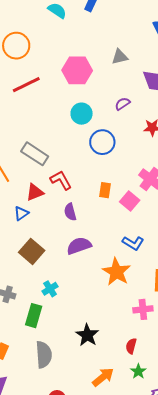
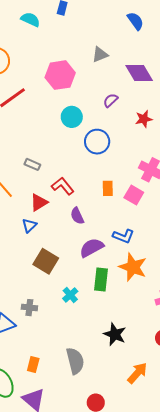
gray rectangle: (35, 154) -> (32, 164), size x0.6
blue L-shape: (133, 243) -> (123, 236), moved
green rectangle: (34, 316) -> (101, 280), moved

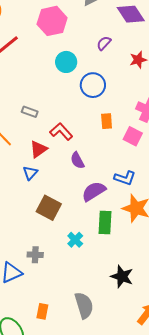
orange rectangle: (108, 188) -> (107, 121), moved

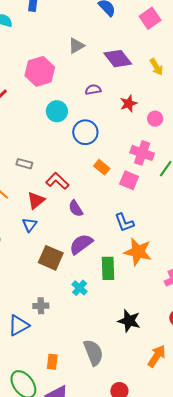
purple semicircle: (104, 43) -> (93, 90), turned 42
orange rectangle: (107, 121) -> (102, 167), turned -42
blue L-shape: (125, 178) -> (124, 222), turned 55
purple semicircle: (94, 191) -> (81, 244), moved

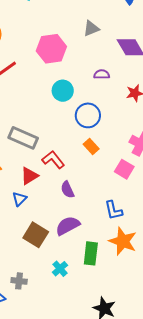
gray rectangle: (24, 164) -> (23, 138), size x1.8
orange rectangle: (102, 167) -> (91, 146), moved

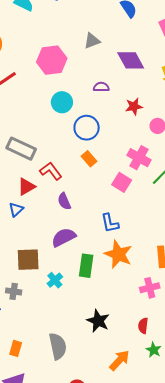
brown square: (36, 235) -> (28, 260), moved, turned -35

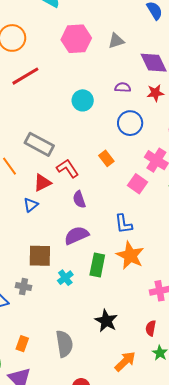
pink hexagon: (52, 60) -> (76, 39), moved
red star: (134, 106) -> (155, 93), moved
blue circle: (87, 128) -> (130, 123), moved

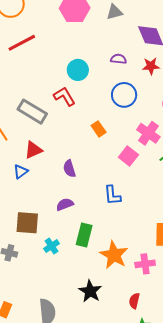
red L-shape: (67, 169) -> (64, 96), moved
purple semicircle: (77, 235) -> (65, 204), size x0.7
orange star: (130, 255) -> (114, 255), moved

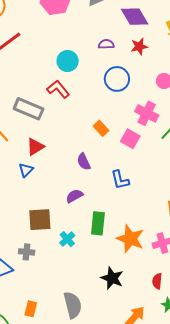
orange rectangle: (99, 129) -> (101, 128), moved
purple semicircle: (69, 169) -> (84, 162), moved

